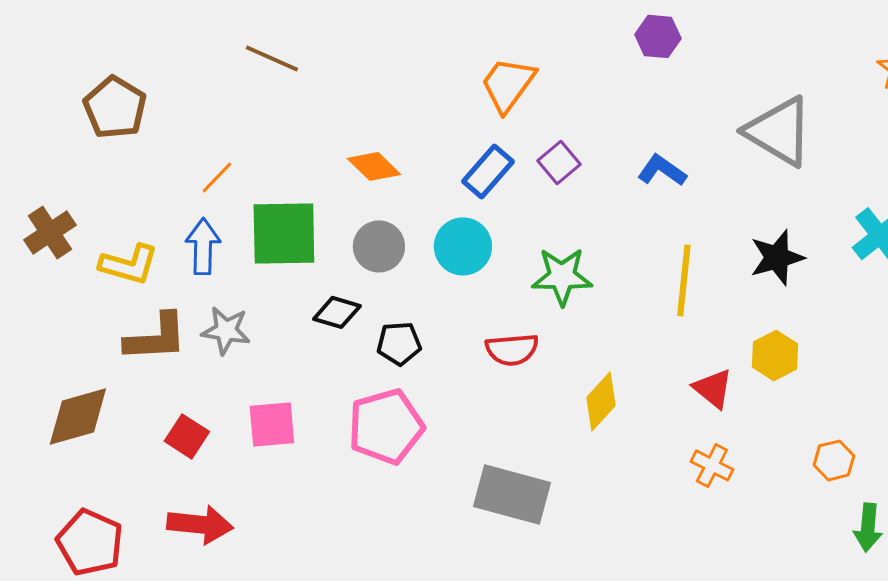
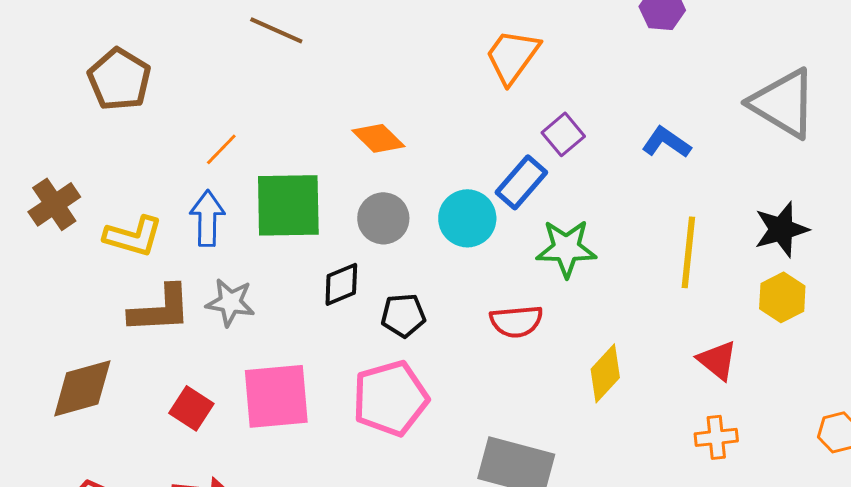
blue rectangle: (488, 171) -> (521, 182), moved
black diamond: (337, 312) -> (341, 284), turned -39
yellow hexagon: (775, 355) -> (782, 297), moved
pink square: (272, 424) -> (276, 396), size x1.4
orange cross: (712, 465) -> (716, 437), turned -33

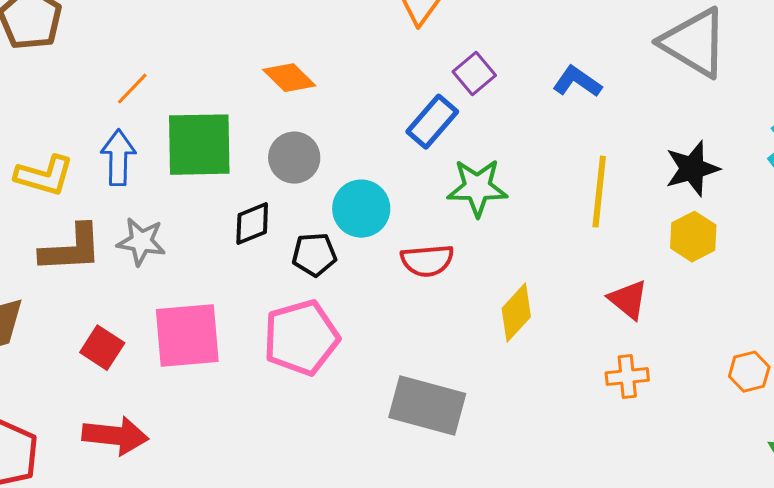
cyan circle: (467, 218) -> (361, 209), moved

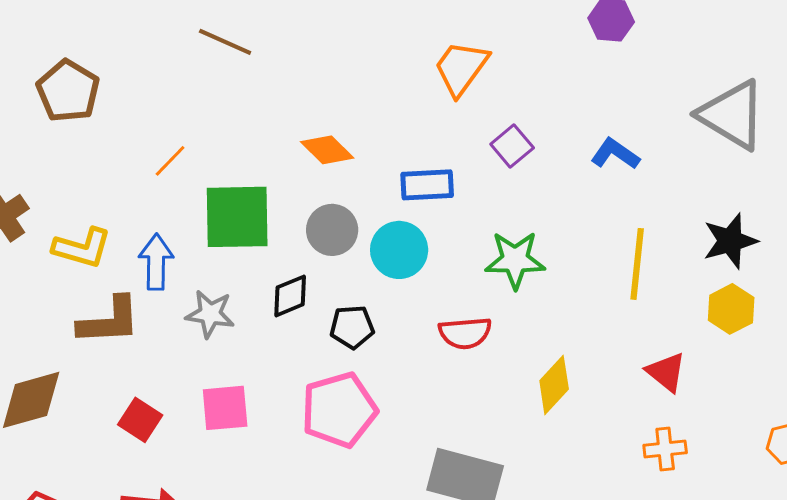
blue rectangle: (432, 122) -> (427, 185), moved, turned 46
blue arrow: (118, 158) -> (156, 262), moved
cyan circle: (361, 209) -> (399, 250), moved
gray star: (141, 242) -> (210, 314), moved
pink square: (187, 336) -> (225, 408), size x0.7

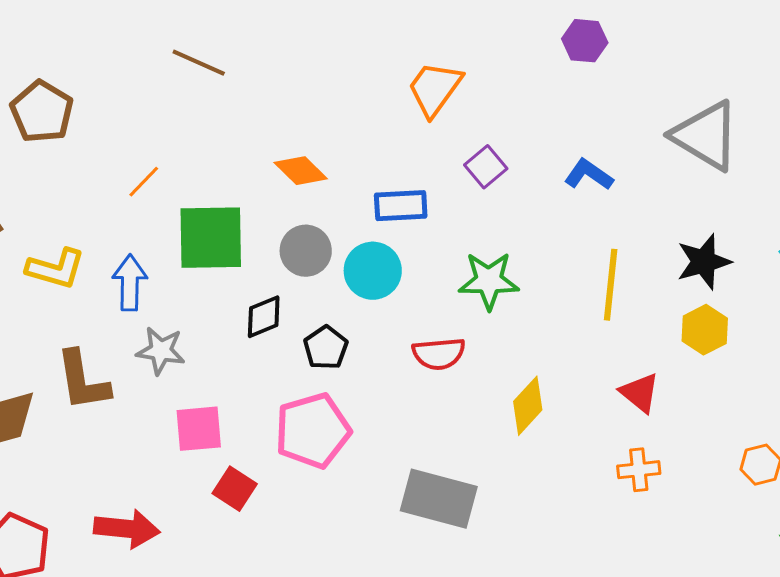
gray star: (210, 314) -> (161, 351), moved
brown L-shape: (109, 321) -> (83, 381), moved, turned 84
black pentagon: (352, 327) -> (326, 348), turned -30
red square: (140, 420) -> (235, 489), moved

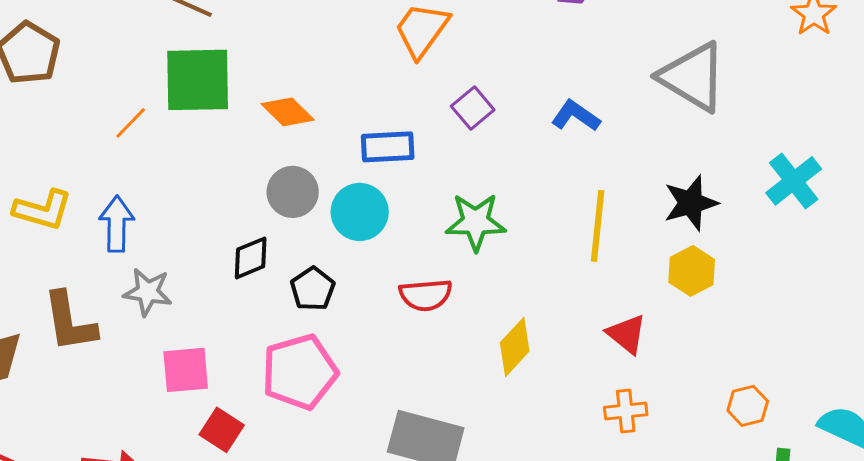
green square: (211, 238) -> (198, 80), moved

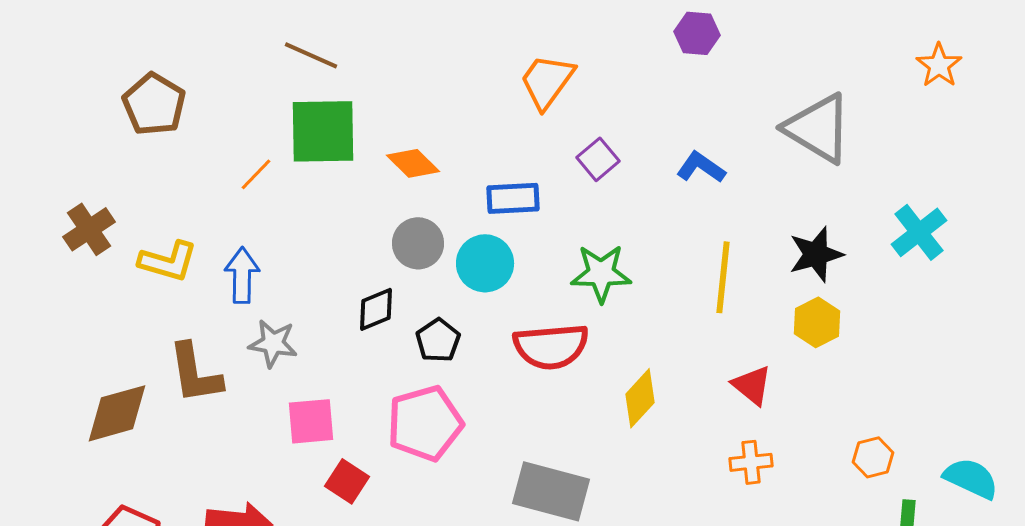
red semicircle: (426, 295) -> (551, 346), size x1.4

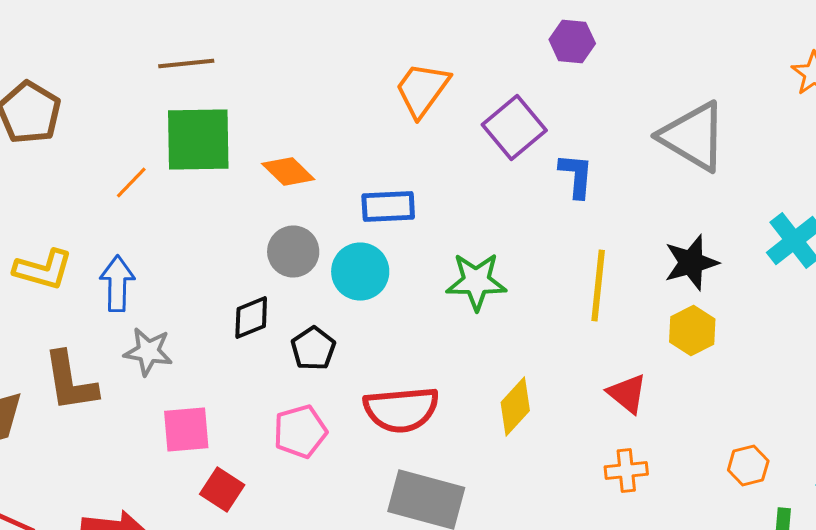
brown line: (311, 55) -> (186, 64), turned -30
purple square: (598, 159) -> (514, 128), moved, size x1.5
blue L-shape: (701, 167) -> (576, 176), turned 60
red semicircle: (551, 346) -> (401, 410), moved
pink pentagon: (425, 423) -> (300, 432), size x0.7

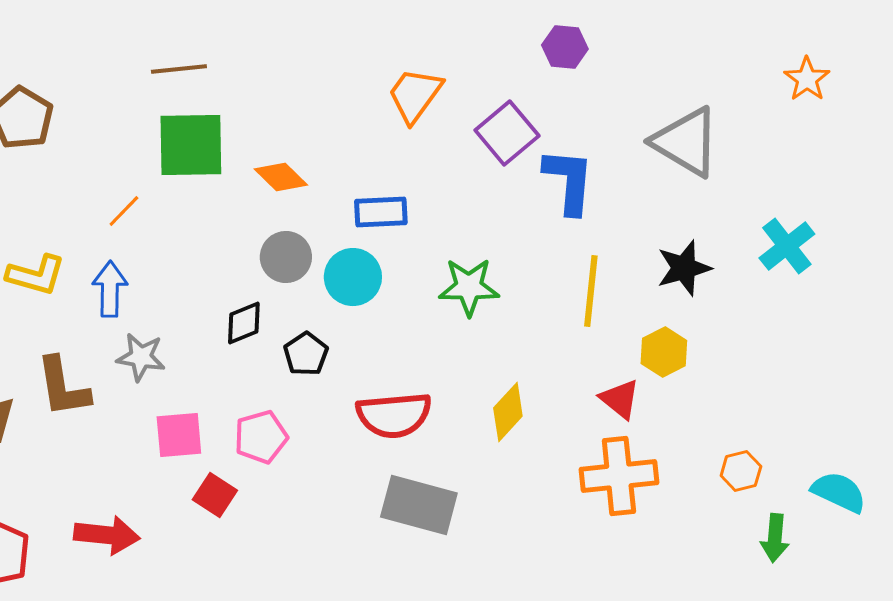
blue L-shape: (576, 176) -> (569, 181), size x1.5
orange line: (131, 182) -> (124, 211), moved
yellow hexagon: (692, 330) -> (664, 352), moved
pink pentagon: (300, 432) -> (261, 437), moved
orange cross: (626, 470) -> (619, 476), size x1.8

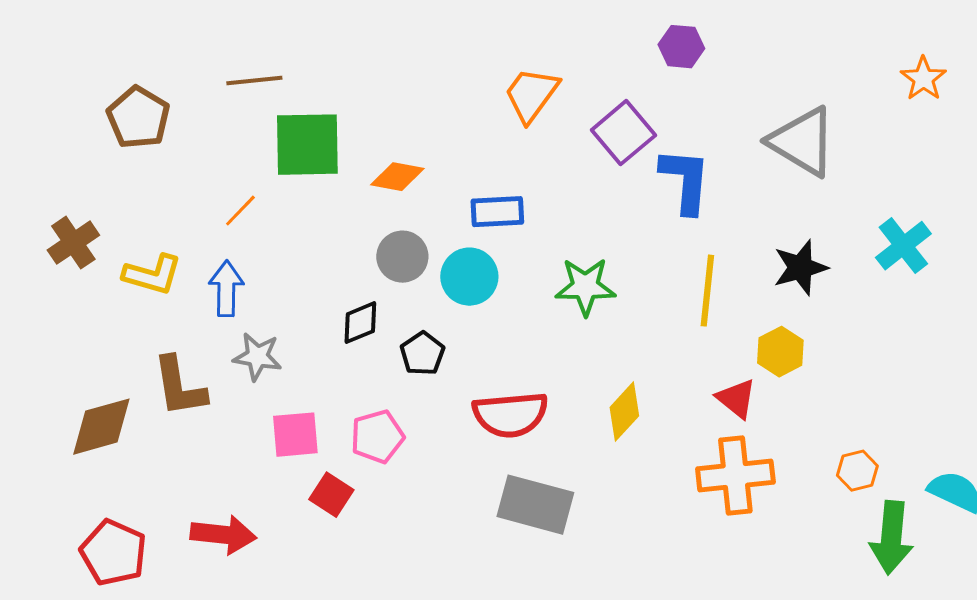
brown line: (179, 69) -> (254, 81), moved
orange diamond: (281, 177) -> (397, 177), turned -34
green arrow: (775, 538) -> (891, 538), size x1.5

